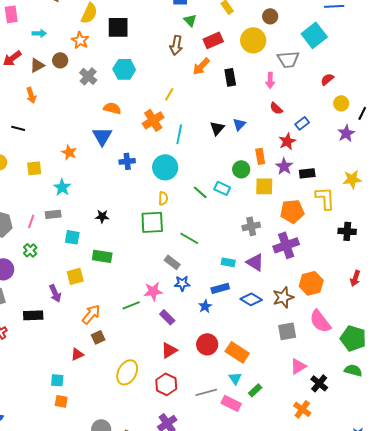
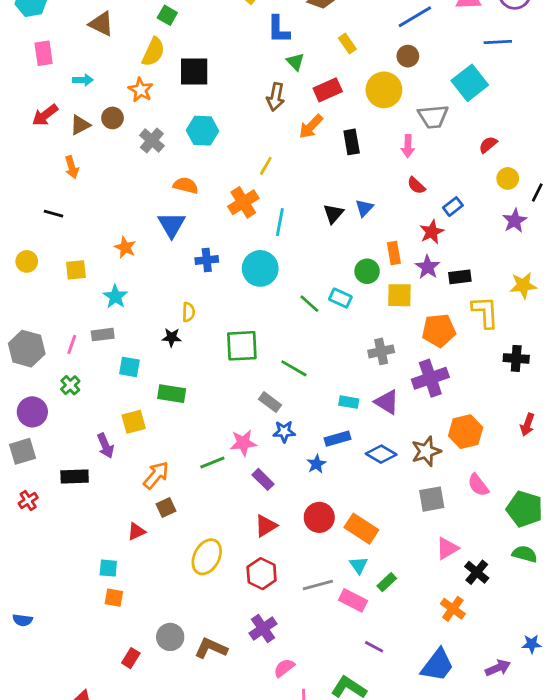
yellow semicircle: (163, 198) -> (188, 312), moved
pink semicircle: (320, 321) -> (478, 485), size x0.7

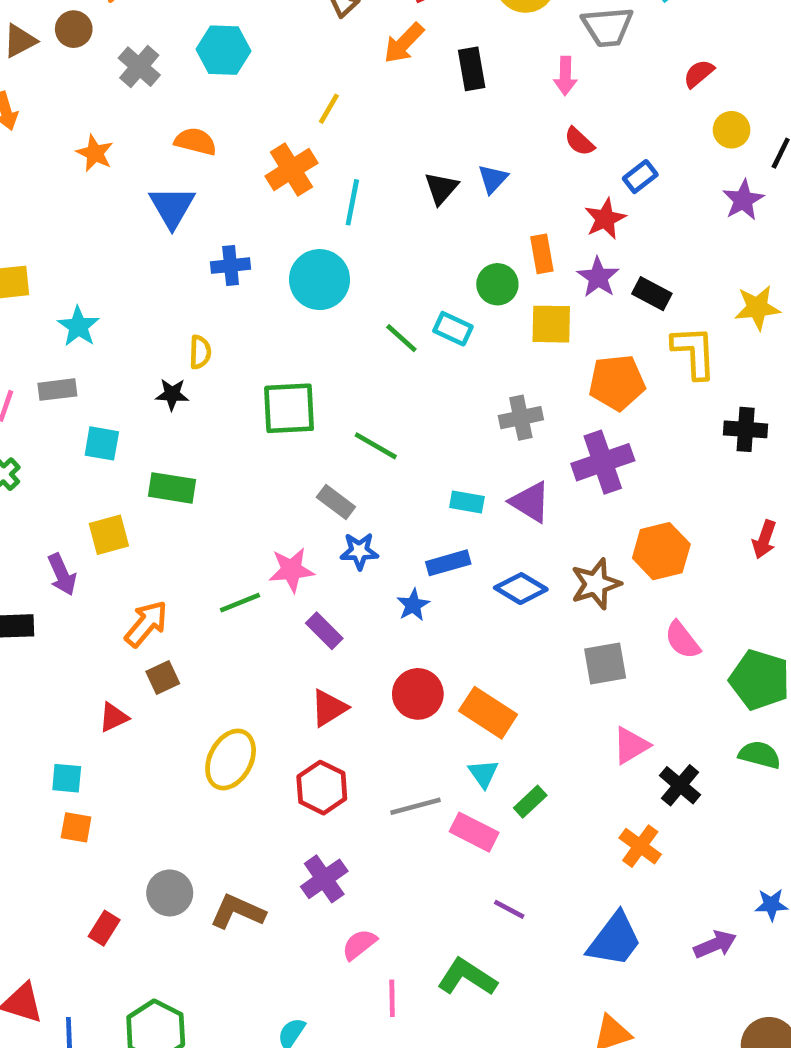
orange star: (125, 247) -> (95, 153), moved
black rectangle: (460, 277) -> (652, 294), turned 35

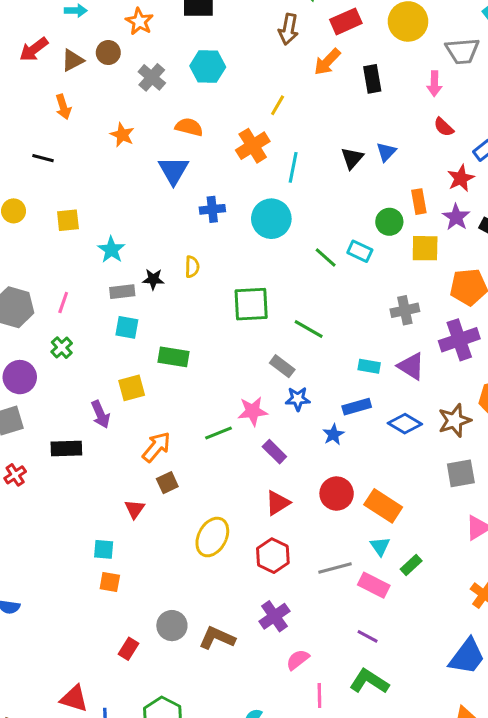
gray rectangle: (57, 390) -> (122, 292), moved
black star: (172, 394) -> (153, 279), moved
red triangle: (114, 717) -> (135, 509), turned -30
purple line: (509, 909) -> (368, 636), moved

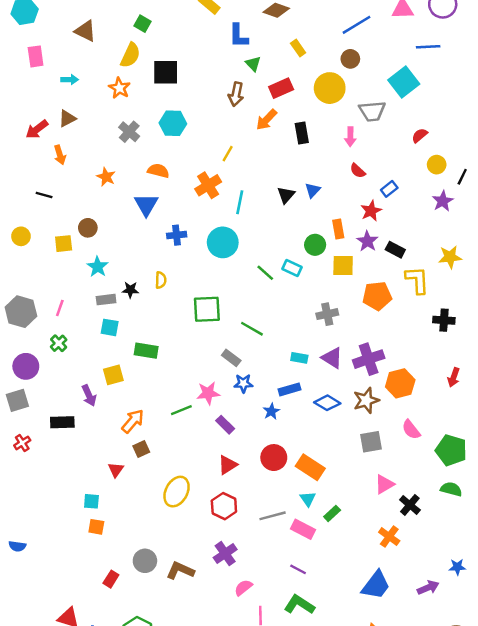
red arrow: (34, 49) -> (37, 129), moved
brown circle: (108, 53) -> (88, 228), moved
purple cross: (459, 340) -> (369, 359), moved

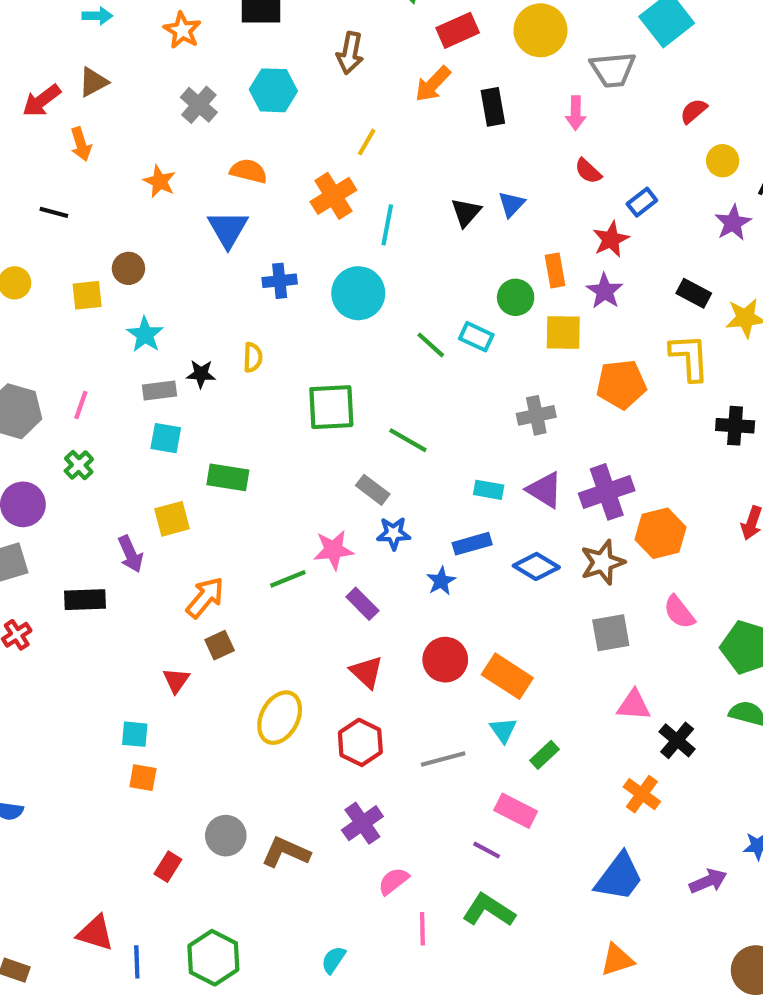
brown arrow: (236, 94) -> (350, 53), moved
black rectangle: (395, 250) -> (694, 293), moved
red triangle: (228, 465) -> (367, 672), turned -45
pink triangle: (384, 484) -> (634, 705), turned 35
pink rectangle: (303, 529) -> (516, 811), moved

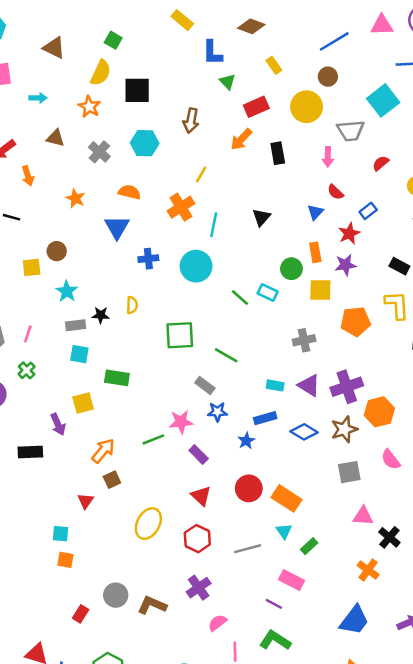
brown triangle: (93, 82) -> (55, 138), moved, turned 42
red semicircle: (694, 111) -> (381, 163), moved
blue triangle: (511, 204) -> (315, 212), moved
purple star: (605, 291) -> (345, 265), turned 30

